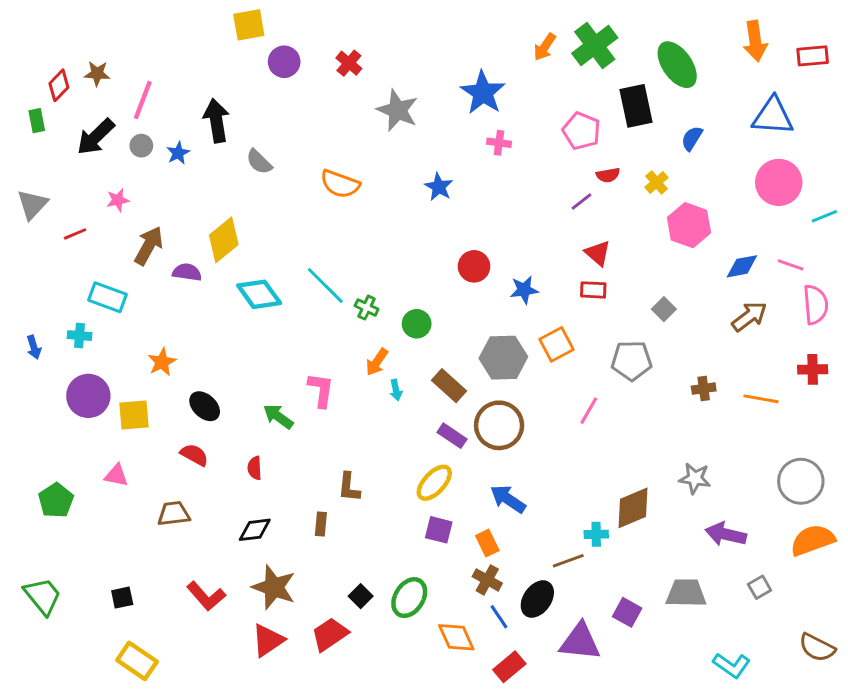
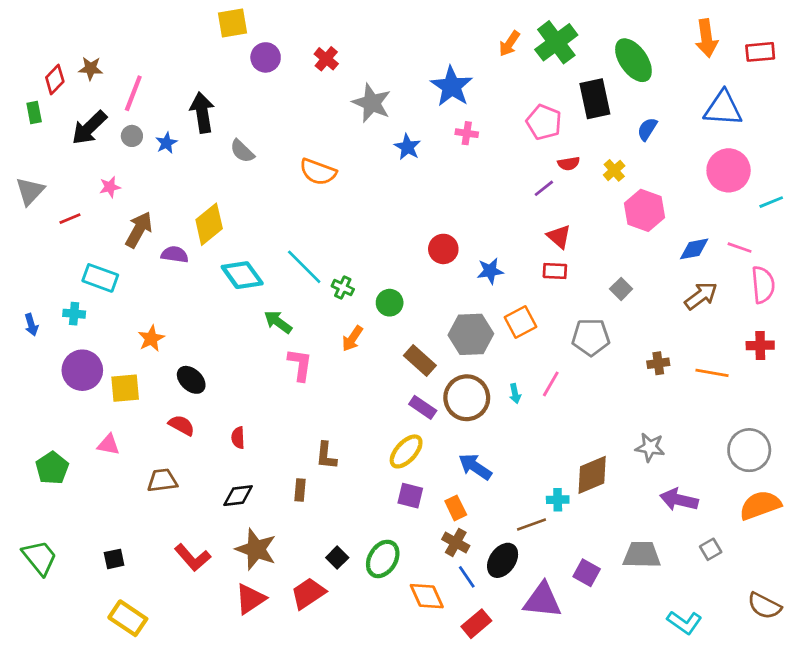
blue star: (439, 187) -> (407, 147), moved
cyan arrow: (396, 390) -> (515, 394), moved
green arrow: (278, 416) -> (278, 322), moved

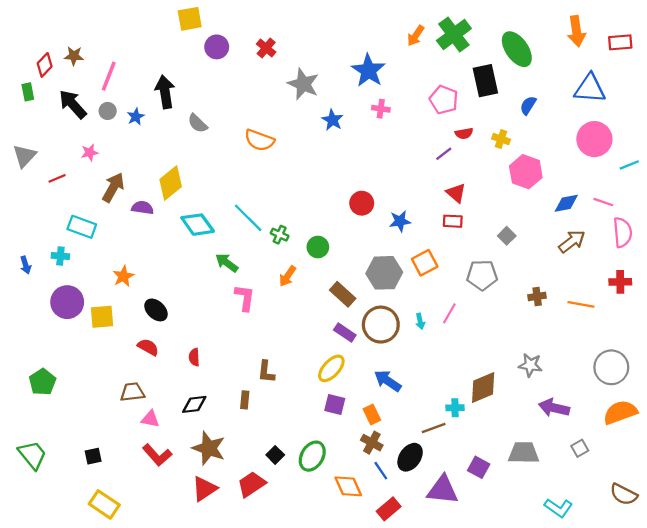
black arrow: (89, 128) -> (73, 104), turned 92
yellow cross: (614, 170) -> (501, 139), turned -30
pink triangle: (109, 445) -> (150, 419), moved

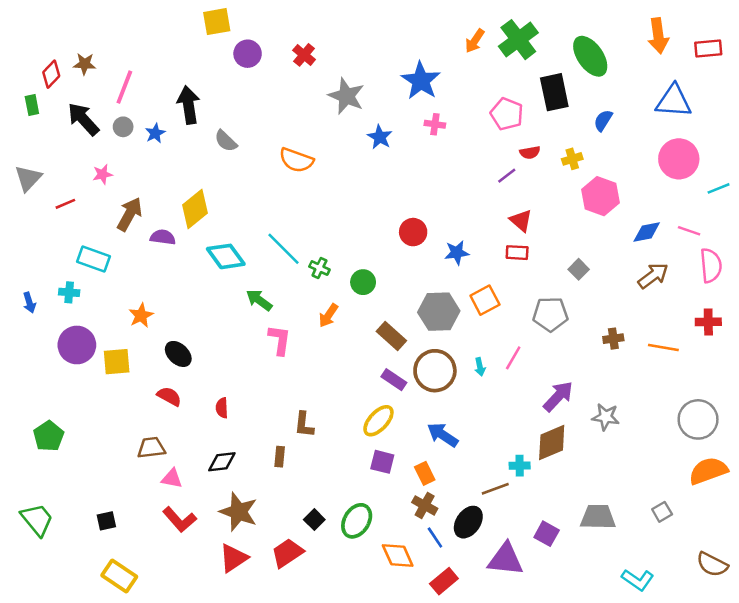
yellow cross: (501, 139) -> (572, 159), turned -36
purple arrow: (554, 408) -> (558, 396), moved, turned 120

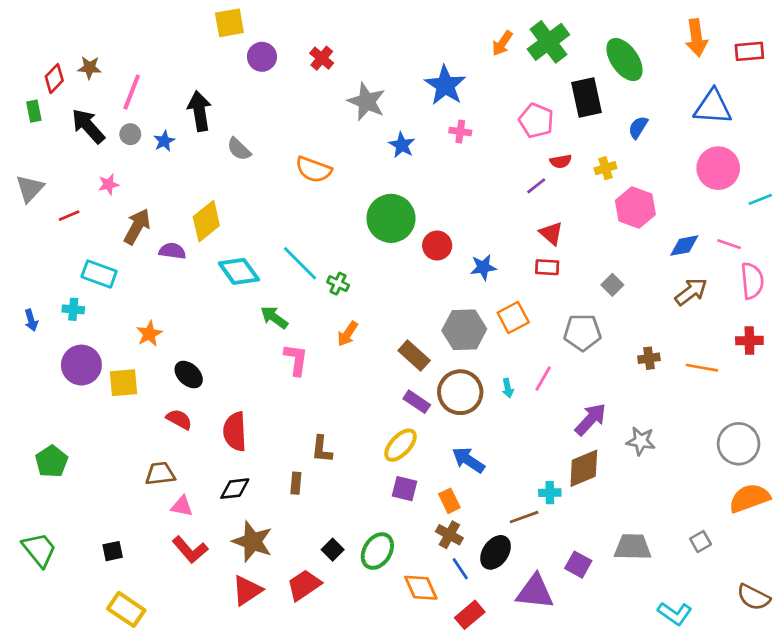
green circle: (363, 282) -> (391, 218), moved, size x1.8
red semicircle: (222, 408) -> (235, 432), size x1.8

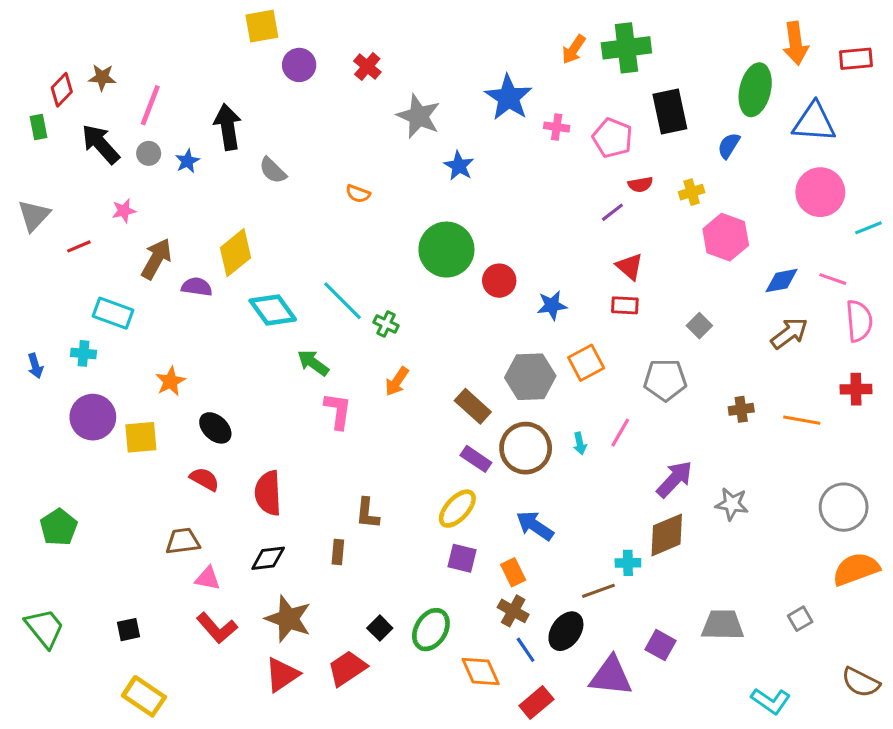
green cross: (548, 42) -> (626, 48), turned 30
green ellipse: (625, 60) -> (755, 90), moved, turned 48
pink cross: (460, 131) -> (557, 127), moved
orange semicircle: (314, 169) -> (358, 194), size x0.6

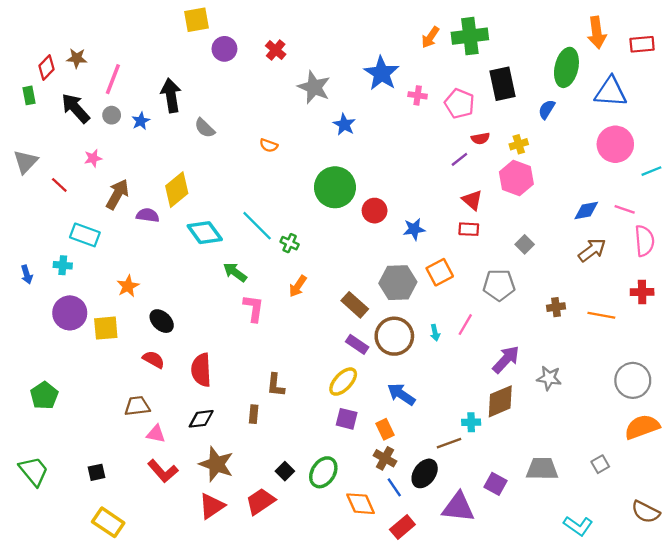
pink hexagon: (726, 237) -> (516, 178), moved
red line: (79, 246) -> (59, 185), turned 66

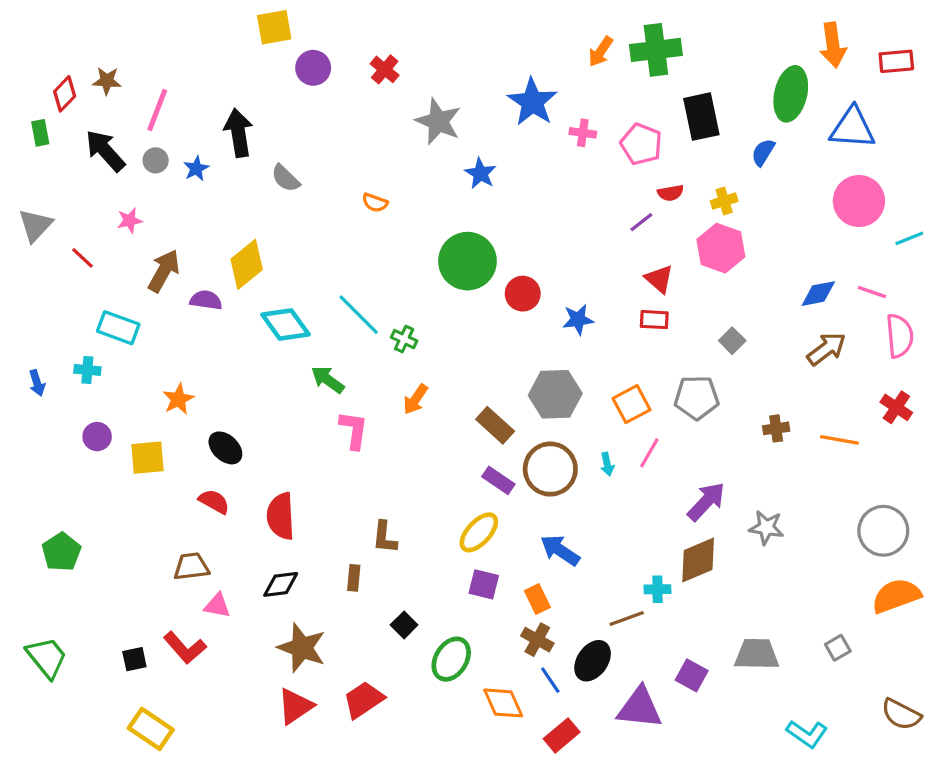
orange square: (440, 272) -> (632, 404), moved
red cross: (642, 292) -> (896, 407), turned 35
purple circle: (70, 313) -> (97, 437), size x0.6
red L-shape: (163, 471) -> (185, 648), moved
black square: (285, 471) -> (404, 625), moved

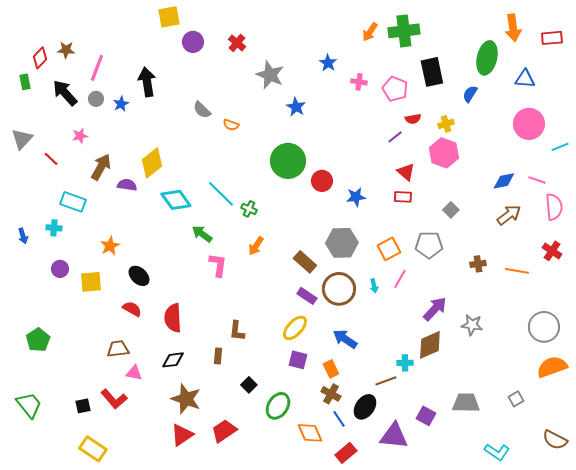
blue star: (532, 102) -> (328, 63), size x0.6
blue triangle: (852, 128) -> (525, 79), size x0.7
gray semicircle: (286, 178) -> (202, 110), moved

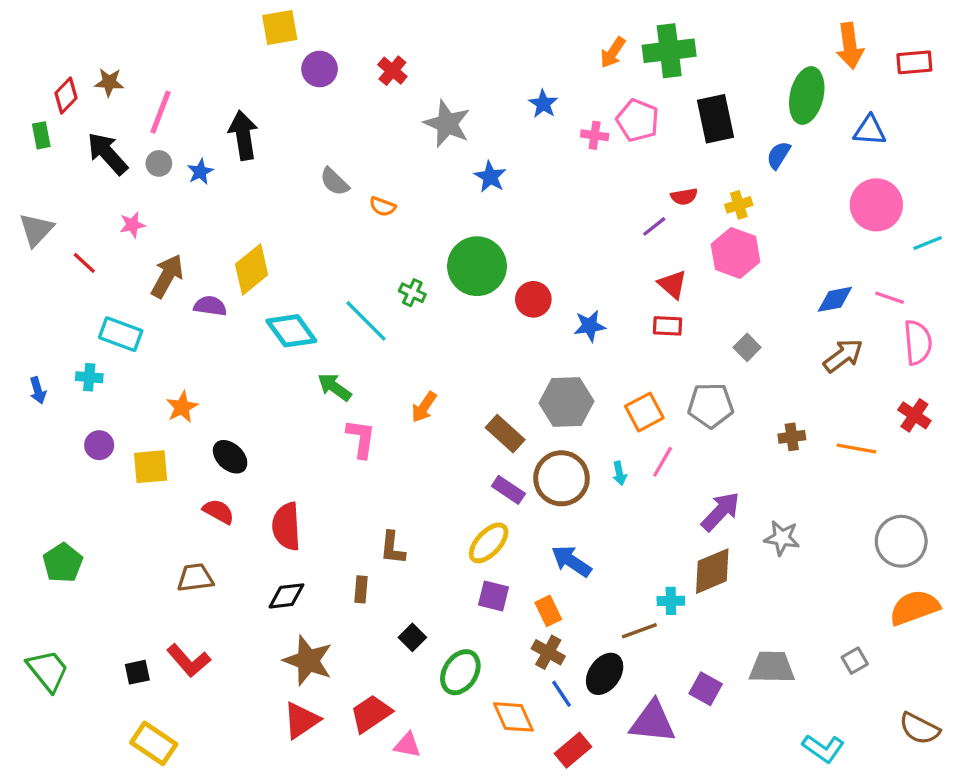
pink pentagon: (395, 89) -> (638, 120), moved
green cross: (249, 209) -> (412, 293), moved
pink triangle: (134, 373) -> (407, 745), moved

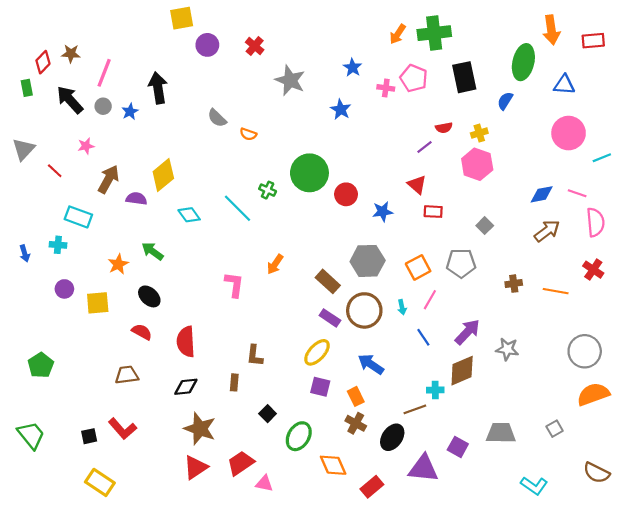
blue star: (490, 177) -> (341, 109), moved
red triangle: (673, 284) -> (417, 185), moved
cyan diamond: (291, 331) -> (189, 215), size x0.7
green arrow: (334, 387) -> (153, 251), moved
blue line: (561, 694) -> (423, 337), moved

